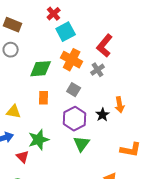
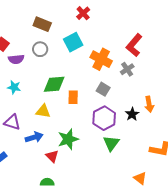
cyan square: (66, 32) -> (73, 42), moved
green diamond: (41, 69) -> (54, 84), moved

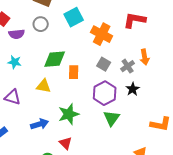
red L-shape: (134, 45) -> (135, 20), turned 60
gray cross: (127, 69) -> (128, 66), moved
orange arrow: (149, 104) -> (145, 57), moved
blue arrow: (34, 137) -> (40, 124), moved
red triangle: (52, 156) -> (66, 143), moved

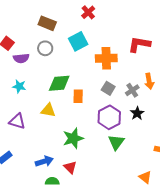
orange cross: (102, 34) -> (106, 58), turned -30
blue arrow: (40, 124) -> (44, 161), moved

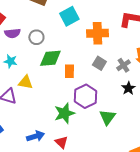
gray circle: (45, 48) -> (36, 37), moved
yellow triangle: (48, 110) -> (25, 82), moved
purple hexagon: (109, 117) -> (85, 96), moved

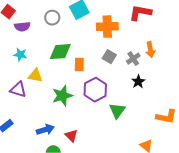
gray circle: (36, 37) -> (52, 18), moved
green star: (64, 113) -> (62, 96), moved

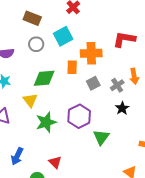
gray square: (109, 57) -> (93, 83), turned 32
orange rectangle: (79, 65) -> (72, 67), moved
yellow triangle: (35, 76) -> (30, 100), moved, turned 42
blue arrow: (45, 130) -> (17, 156), moved, turned 132

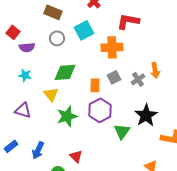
red L-shape: (124, 39) -> (128, 21), moved
orange rectangle: (72, 67) -> (95, 85), moved
black star: (122, 108) -> (146, 115), moved, size x1.6

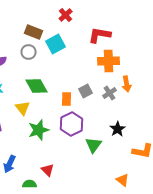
brown rectangle: (53, 12) -> (34, 32), moved
orange cross: (112, 47) -> (109, 61), moved
green diamond: (65, 72) -> (37, 86), turned 65
black star: (146, 115) -> (118, 129), size x0.7

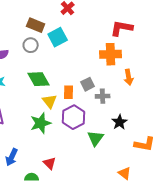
red L-shape: (100, 35) -> (122, 28), moved
gray cross: (110, 93) -> (103, 96), moved, turned 32
yellow triangle: (23, 108) -> (50, 101), moved

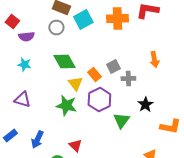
orange cross: (111, 54) -> (117, 18), moved
orange rectangle: (69, 92) -> (94, 74), turned -40
green star: (41, 123) -> (66, 106), turned 30

